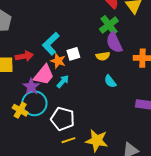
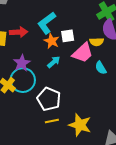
pink trapezoid: (44, 75) -> (83, 53), moved

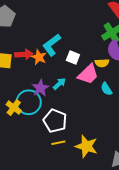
white square: (68, 36) -> (73, 57), turned 32
orange star: (52, 41) -> (39, 57), moved
purple star: (22, 63) -> (40, 88), moved

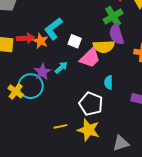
yellow semicircle: (102, 63) -> (104, 47), size x1.5
cyan semicircle: (106, 89) -> (109, 82), moved, turned 32
white pentagon: (55, 121) -> (91, 104), moved

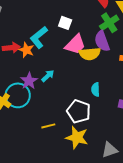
green cross: (113, 16) -> (109, 23), moved
white square: (75, 41) -> (65, 23), moved
pink trapezoid: (90, 58) -> (75, 44), moved
yellow line: (60, 126) -> (48, 126), moved

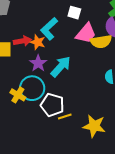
cyan arrow: (48, 76) -> (61, 67), size x1.6
purple star: (29, 81) -> (38, 63), moved
white pentagon: (79, 111) -> (52, 105), moved

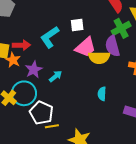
white square: (74, 13) -> (77, 25), turned -32
orange star: (38, 42) -> (13, 60), moved
cyan arrow: (61, 67) -> (55, 76), size x0.6

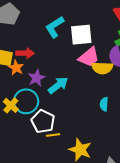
white square: (77, 25) -> (81, 35), size x1.6
cyan L-shape: (50, 37) -> (55, 27), moved
cyan arrow: (55, 76) -> (58, 85), size x1.5

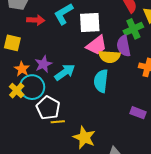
red arrow: (25, 53) -> (36, 20), moved
orange star: (16, 68) -> (22, 69), moved
cyan semicircle: (104, 104) -> (101, 81), moved, size x1.6

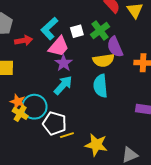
white square: (90, 22) -> (77, 31), size x0.6
green cross: (133, 29) -> (100, 31), moved
pink trapezoid: (97, 45) -> (59, 46), moved
purple star: (43, 64) -> (64, 63), moved
orange star: (22, 69) -> (18, 102), moved

